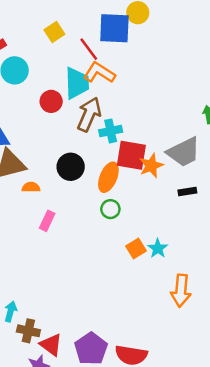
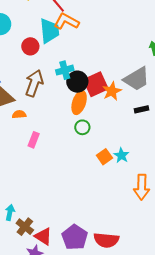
brown arrow: (89, 114) -> (34, 83), moved
cyan cross: (111, 131) -> (65, 70), moved
red square: (131, 155) -> (96, 84), turned -30
black circle: (71, 167) -> (77, 82), moved
brown cross: (28, 331) -> (25, 227), turned 30

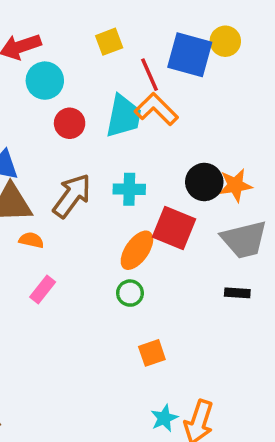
red circle: (30, 46) -> (70, 123), moved
black circle: (77, 82) -> (204, 182), moved
red square: (96, 84) -> (174, 228), turned 30
orange star: (112, 91) -> (235, 185), moved
cyan star: (121, 155) -> (164, 418), moved

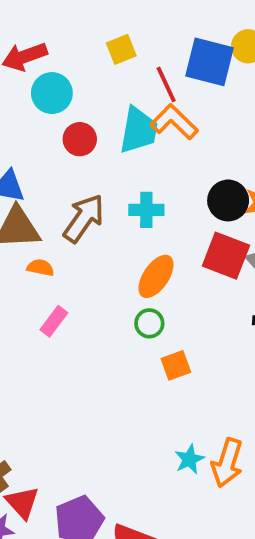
red square: (174, 228) -> (226, 256), moved
orange square: (152, 353) -> (176, 365), moved

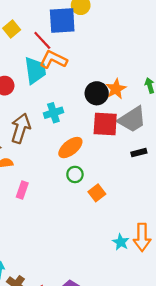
orange ellipse: (156, 276) -> (70, 148), turned 35

